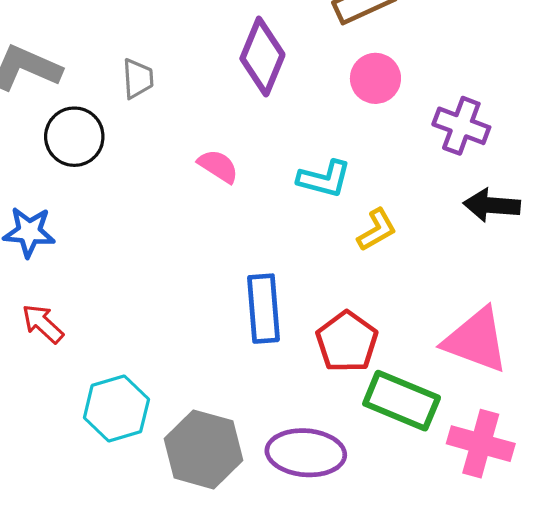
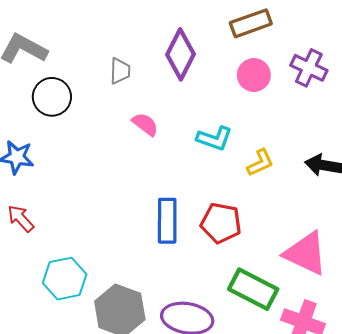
gray trapezoid: (138, 79) -> (120, 71), moved
purple cross: (461, 126) -> (309, 68), moved
yellow L-shape: (377, 230) -> (260, 163), moved
red pentagon: (347, 342) -> (221, 223), moved, turned -30

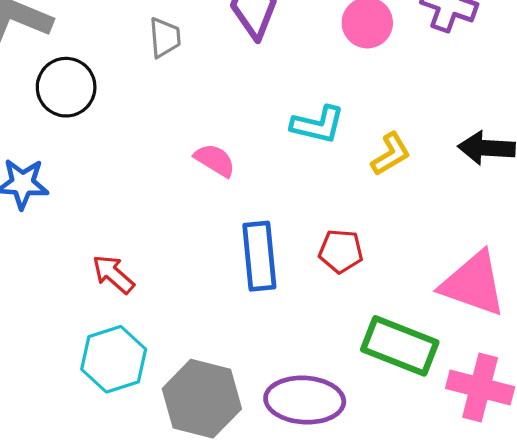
pink semicircle: (145, 124) -> (215, 160), moved
red arrow: (21, 218) -> (113, 274), moved
red pentagon: (221, 223) -> (341, 251), size x0.7

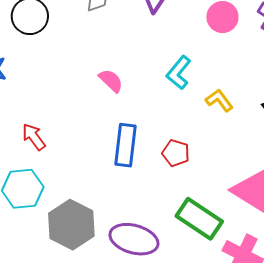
cyan L-shape: (318, 125) -> (179, 73), turned 104
yellow L-shape: (391, 154) -> (219, 100), turned -108

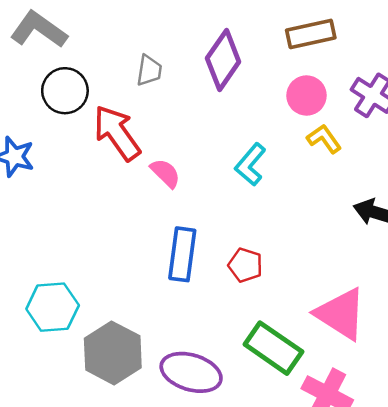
yellow L-shape: (219, 100) -> (324, 139), moved
red arrow: (34, 137) -> (117, 133), moved, size x1.6

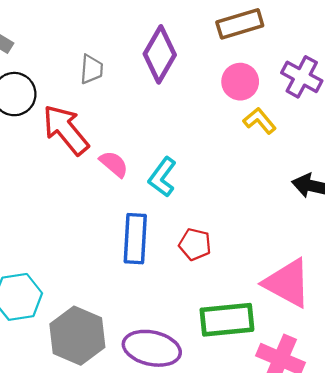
cyan L-shape: (250, 164) -> (162, 177), moved
green rectangle: (273, 348) -> (227, 320), turned -36

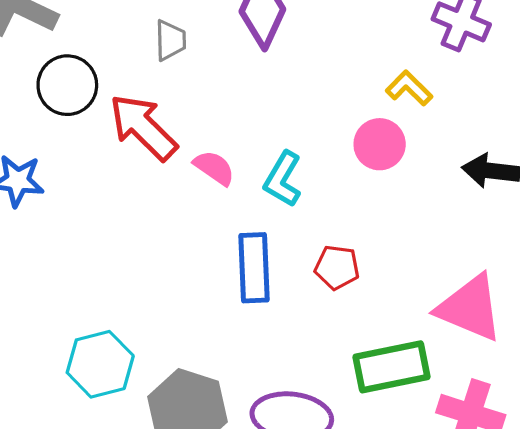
pink circle: (240, 82) -> (380, 144), moved

